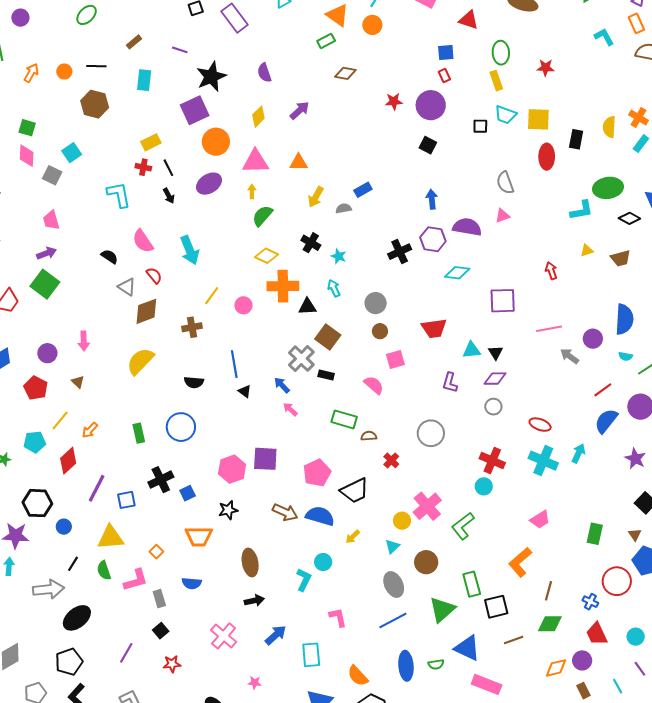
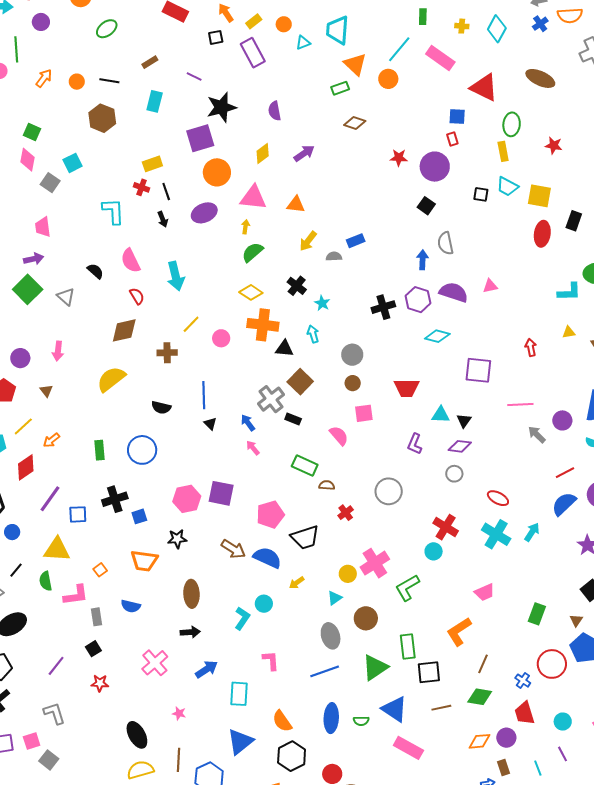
red triangle: (469, 20) -> (484, 87), size x1.4
gray semicircle: (505, 183) -> (445, 243), moved
gray triangle: (127, 287) -> (66, 297), moved

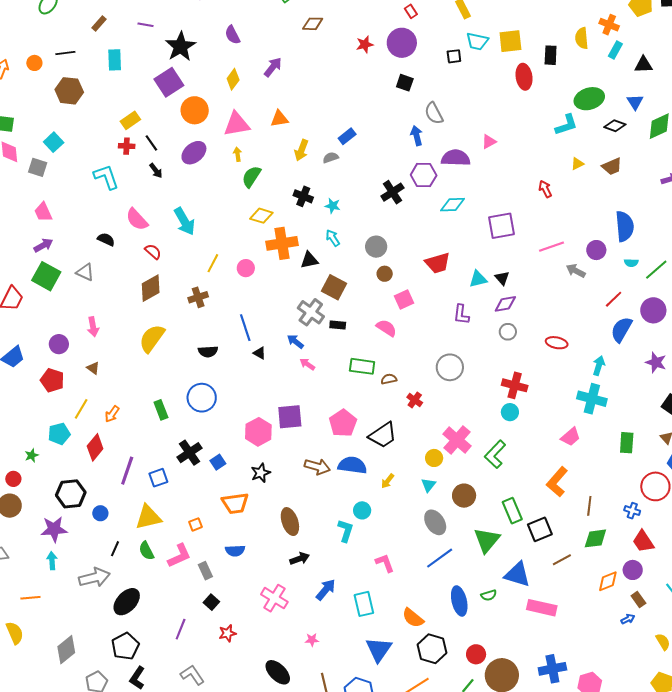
cyan cross: (496, 534) -> (592, 399), moved
orange square: (100, 570) -> (196, 524), turned 32

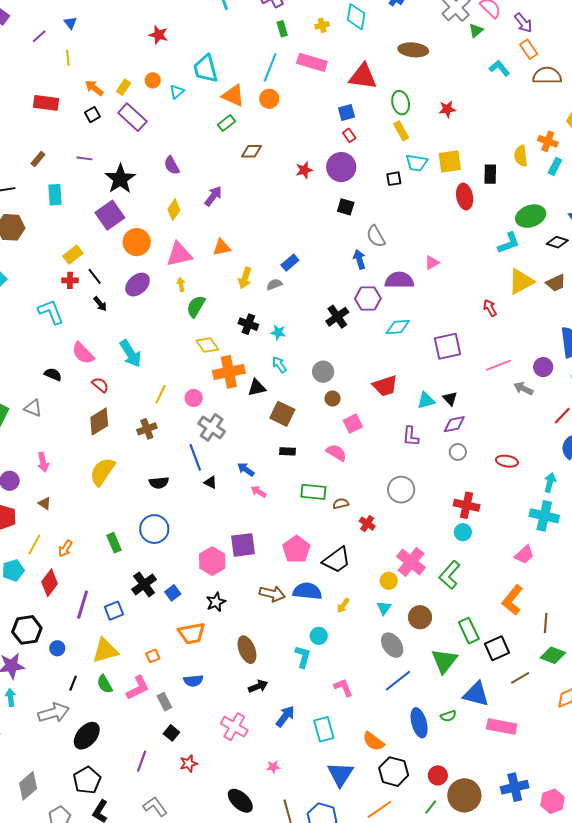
yellow triangle: (577, 164) -> (521, 281), size x2.0
yellow diamond: (261, 216) -> (207, 345), turned 40
gray cross: (311, 312) -> (212, 427), moved
green diamond: (595, 538) -> (553, 655), turned 30

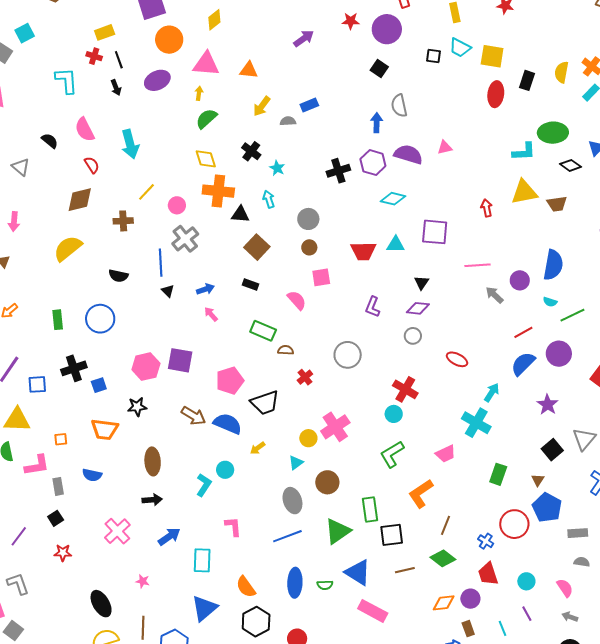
purple arrow: (213, 196) -> (304, 39), moved
cyan triangle: (426, 400) -> (396, 245), moved
blue arrow: (246, 469) -> (205, 289), turned 108
green L-shape: (450, 575) -> (392, 454), moved

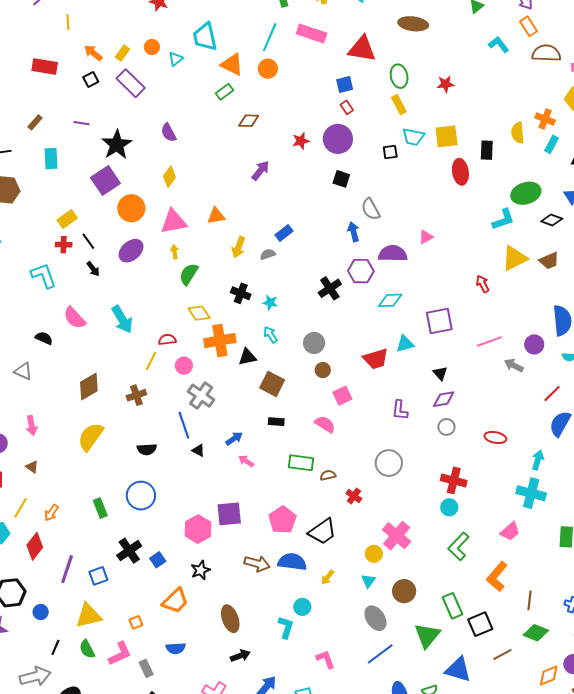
red semicircle: (92, 165) -> (167, 340), moved, turned -48
orange trapezoid: (105, 429) -> (175, 601), turned -36

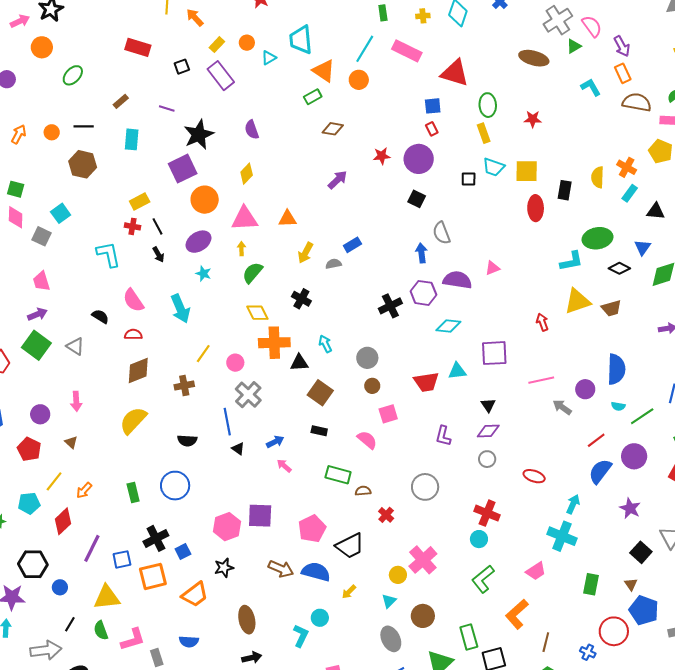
brown ellipse: (413, 24) -> (534, 58), moved
orange arrow: (93, 53) -> (195, 18), moved
cyan star: (270, 302) -> (203, 274), moved
red semicircle: (167, 340) -> (133, 334), moved
orange square: (136, 622) -> (153, 576), moved, size x2.0

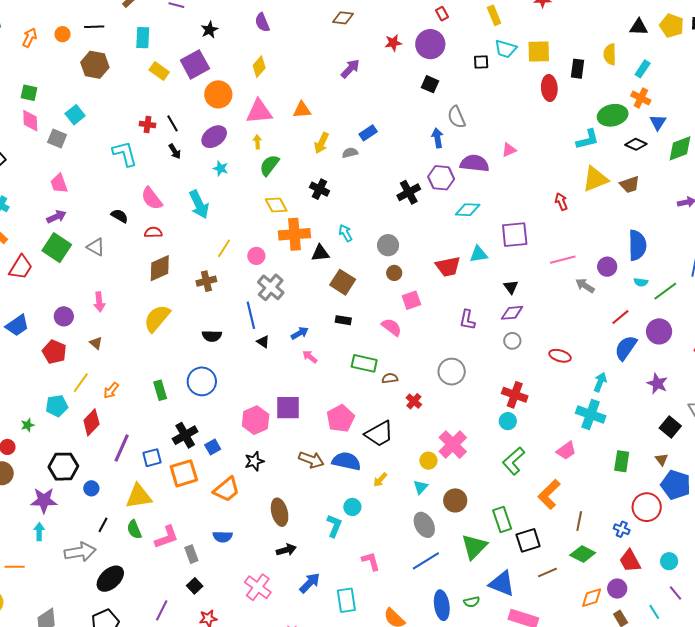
black star: (199, 135) -> (209, 30), size x0.6
orange cross: (627, 167) -> (641, 98), moved
yellow rectangle: (140, 201) -> (159, 71), moved, turned 66
black triangle: (656, 211) -> (639, 27), moved

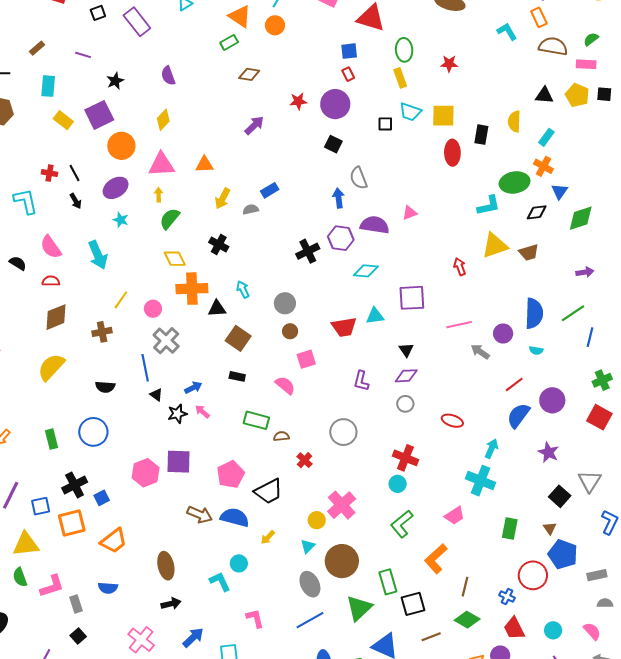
black diamond: (636, 144) -> (537, 212), turned -35
green line: (665, 291) -> (573, 313), moved
black star: (254, 461) -> (177, 414), moved
brown circle: (455, 500) -> (342, 561), size x1.4
cyan L-shape: (334, 526) -> (220, 581), turned -50

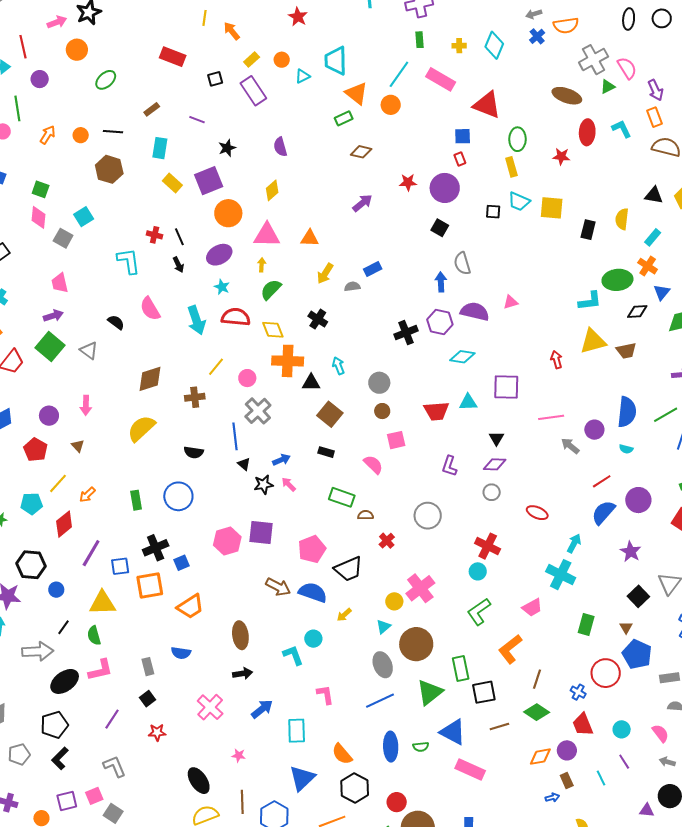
red ellipse: (452, 153) -> (587, 132), moved
red semicircle: (51, 281) -> (236, 317), moved, size x1.6
pink L-shape: (52, 586) -> (100, 670), moved

